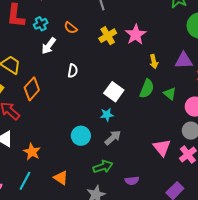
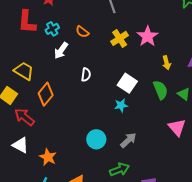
green semicircle: (147, 89) -> (161, 90), turned -42
white square: (114, 92) -> (127, 83), moved
cyan star: (107, 115) -> (121, 105), moved
pink triangle: (162, 148) -> (177, 127), moved

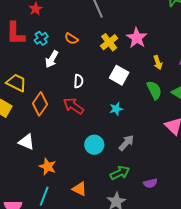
white square: (127, 83) -> (119, 75), moved
red arrow: (24, 117) -> (73, 106), moved
white triangle: (20, 145) -> (26, 142), moved

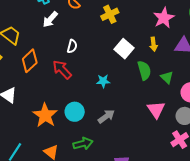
pink star: (137, 38) -> (164, 18), moved
white square: (119, 75) -> (124, 49), moved
orange star: (48, 166) -> (45, 115), moved, size x1.4
green arrow: (120, 173) -> (83, 144), moved

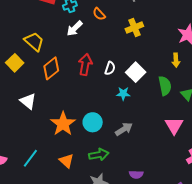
white semicircle: (72, 46) -> (110, 68), moved
white square: (124, 49) -> (136, 72), moved
red arrow: (62, 70) -> (85, 64), moved, turned 50

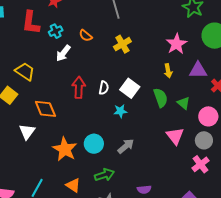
orange diamond: (51, 68) -> (45, 109), moved, turned -65
white triangle: (28, 101) -> (27, 132), turned 36

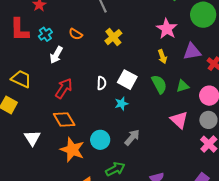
red arrow: (79, 87) -> (64, 88), moved, turned 40
green triangle: (184, 103) -> (183, 86), turned -48
orange diamond: (45, 109) -> (64, 120), moved

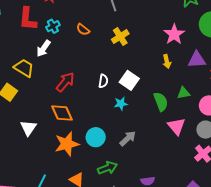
white arrow: (56, 55) -> (43, 48), moved
green semicircle: (159, 84) -> (161, 102), moved
orange star: (72, 150) -> (67, 144), turned 30

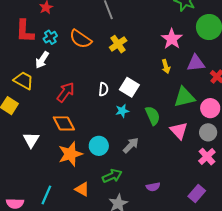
orange semicircle: (83, 30) -> (81, 39), size x1.6
green triangle: (184, 93) -> (184, 97), size x1.6
green semicircle: (161, 102) -> (153, 116), moved

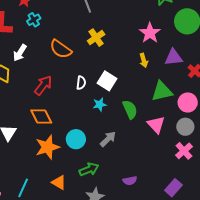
cyan cross: (50, 37) -> (34, 20), moved
orange semicircle: (81, 39) -> (61, 49), moved

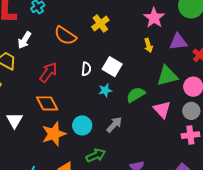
green semicircle: (130, 109) -> (136, 95), turned -96
pink cross: (184, 151) -> (190, 135), turned 36

